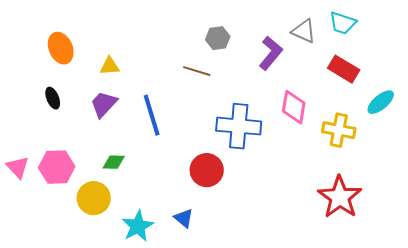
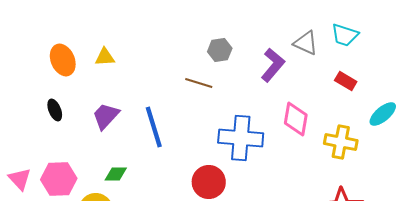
yellow triangle: (110, 66) -> (105, 57), moved
red rectangle: (344, 69) -> (346, 81), size x0.7

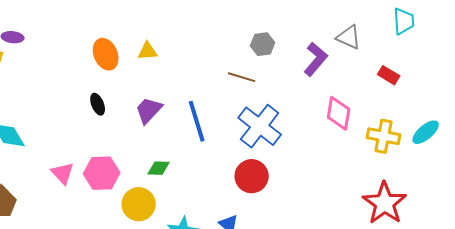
cyan trapezoid: (345, 35) -> (404, 21), moved, turned -112
cyan ellipse: (383, 114) -> (426, 132), moved
blue cross: (241, 138) -> (260, 126), moved, turned 33

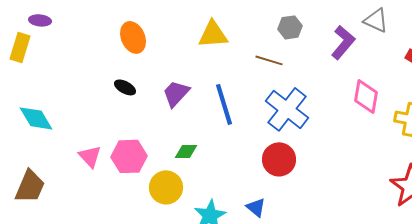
yellow triangle: (148, 51) -> (213, 34), moved, size x1.5
black ellipse: (98, 104) -> (125, 87), turned -40

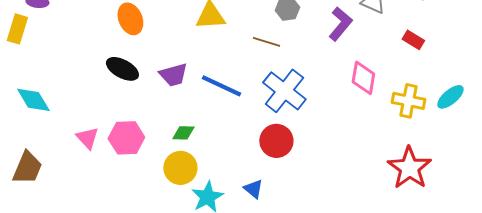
black ellipse: (125, 87) -> (122, 69), size x1.5
purple trapezoid: (176, 93) -> (173, 75), turned -148
blue line: (224, 104) -> (221, 86), turned -48
yellow circle: (166, 187) -> (180, 168), moved

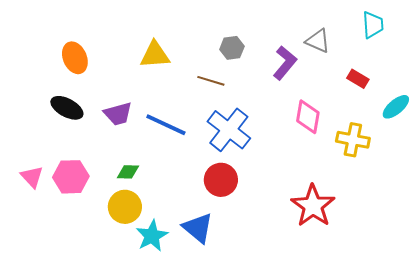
cyan ellipse: (450, 97) -> (396, 107), moved
red star: (409, 168) -> (313, 206), moved
blue triangle: (253, 189) -> (198, 228), size x1.6

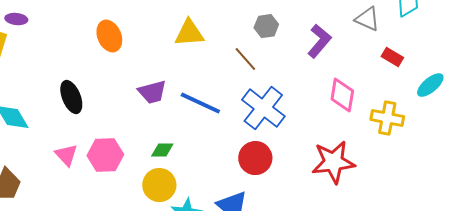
gray triangle: (318, 41) -> (367, 19), moved
brown line: (211, 81) -> (245, 59), turned 32
black ellipse: (67, 108) -> (71, 97), moved, turned 40
red star: (313, 206) -> (333, 162), moved, turned 30

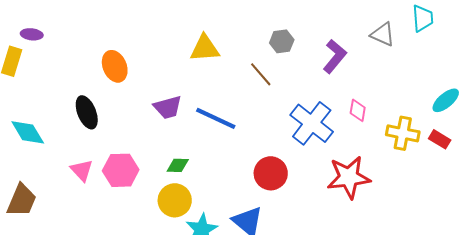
orange ellipse: (109, 36) -> (115, 66), moved
red rectangle: (392, 57) -> (440, 139), moved
pink diamond: (342, 95) -> (358, 110), size x0.7
blue cross: (263, 108) -> (312, 123), moved

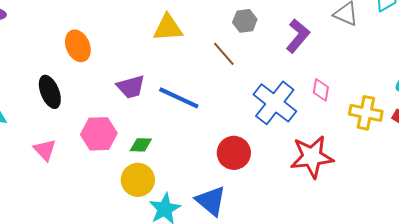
pink hexagon: (121, 170) -> (99, 134), moved

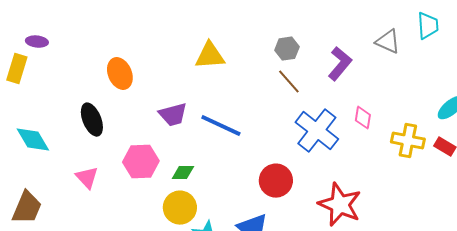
brown line: (224, 54) -> (289, 82), moved
red star: (312, 157) -> (340, 205), moved, turned 30

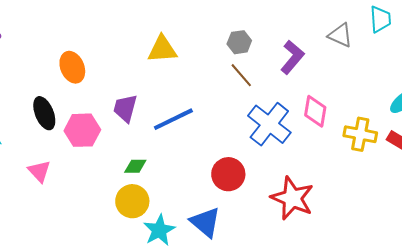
purple trapezoid: (173, 115) -> (125, 108), turned 120
pink diamond: (363, 118) -> (315, 111), size x1.4
blue line: (221, 126) -> (173, 119), turned -51
pink hexagon: (141, 162) -> (82, 130), moved

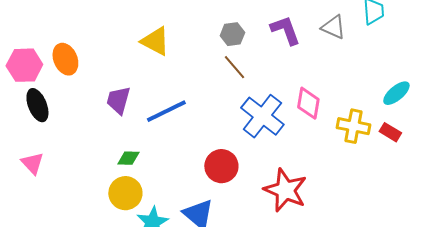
yellow triangle: (162, 49) -> (155, 41), turned 32
purple L-shape: (292, 57) -> (285, 30), moved, turned -60
pink hexagon: (82, 130) -> (24, 65), moved

